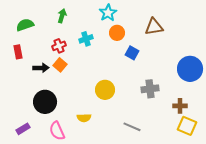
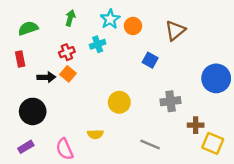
cyan star: (108, 13) -> (110, 19), moved
brown triangle: (154, 27) -> (175, 31), turned -30
orange circle: (117, 33) -> (133, 26), moved
black circle: (45, 102) -> (33, 111), moved
brown cross: (180, 106) -> (196, 125), moved

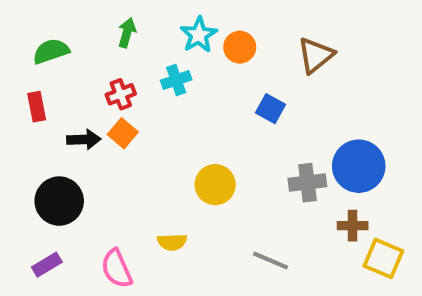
blue circle: (216, 78) -> (359, 166), moved

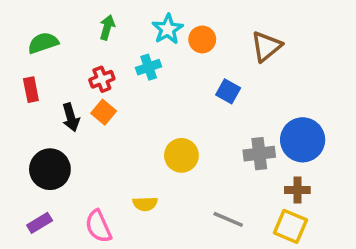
black arrow: (84, 139) -> (71, 117), turned 76
yellow square: (383, 258) -> (290, 226), moved

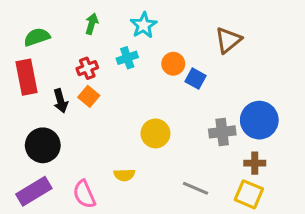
orange circle: (202, 39) -> (173, 64), moved
red rectangle: (31, 90) -> (26, 77), size x1.6
purple rectangle: (40, 223) -> (34, 191), size x1.6

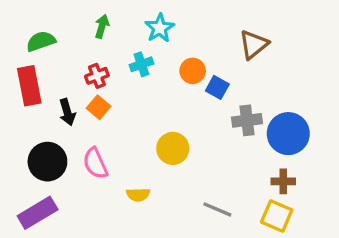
gray cross: (222, 132) -> (247, 120), moved
pink semicircle: (84, 194) -> (95, 163), moved

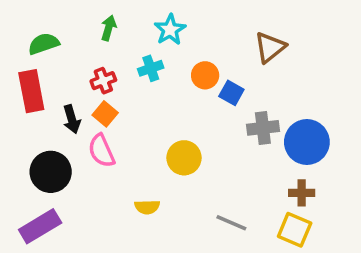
pink semicircle: (95, 163) -> (102, 151), moved

